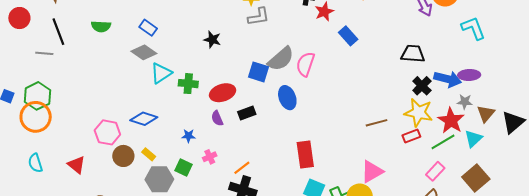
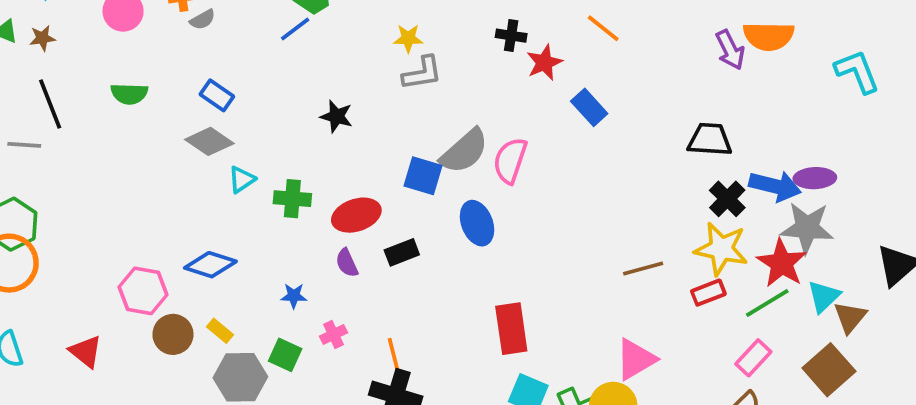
cyan L-shape: (473, 28) -> (857, 71), moved
cyan triangle: (161, 73) -> (242, 180), size x0.7
gray star: (465, 102) -> (807, 228), size x1.8
brown triangle: (486, 114) -> (850, 317), moved
orange line: (242, 168) -> (393, 354), turned -66

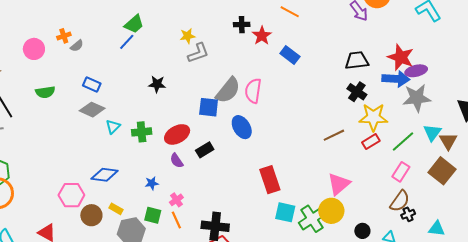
black cross: (727, 199) -> (357, 92), moved
red star: (782, 263) -> (401, 57), moved
orange line: (393, 354) -> (176, 220), moved

